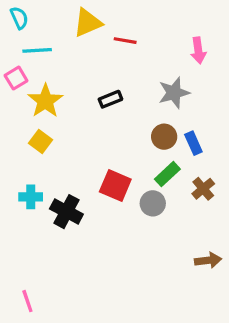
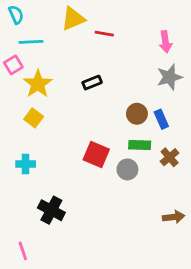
gray star: (174, 93) -> (170, 77), moved
green rectangle: (167, 174) -> (140, 145), turned 45
black cross: (66, 212) -> (51, 210), moved

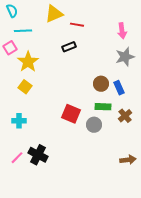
black rectangle: (92, 83) -> (69, 47), moved
pink line: (23, 251) -> (17, 158), moved, turned 64

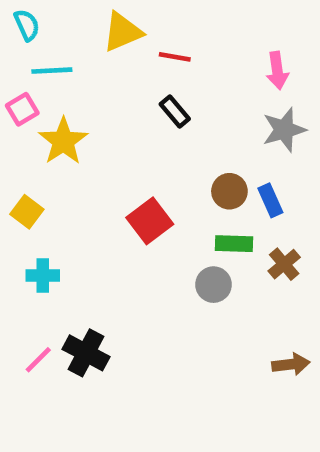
black rectangle: (69, 47) -> (175, 112), moved, turned 72
yellow square: (25, 87) -> (27, 212), moved
red square: (71, 114) -> (150, 221), moved, turned 30

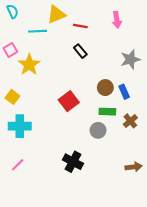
cyan line: (52, 71) -> (37, 31), moved
pink arrow: (277, 71) -> (117, 20), moved
cyan cross: (43, 275) -> (20, 126), size x1.5
black cross: (86, 353) -> (73, 162), moved

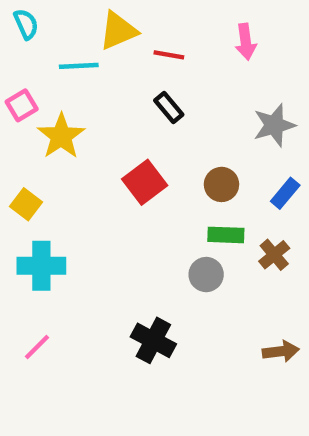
blue rectangle: (124, 92) -> (285, 193), moved, turned 64
red square: (69, 101) -> (145, 182), moved

